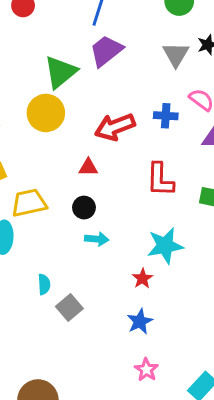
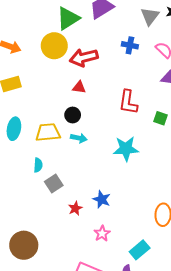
blue cross: (166, 116) -> (130, 45), moved
red arrow: (115, 127) -> (84, 58), moved
yellow trapezoid: (29, 203) -> (48, 132), moved
red star: (142, 278) -> (75, 208), moved
blue star: (140, 321) -> (102, 199), turned -30

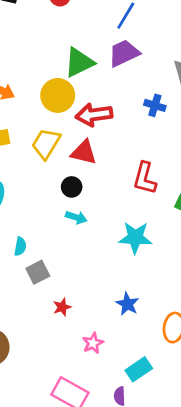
red triangle: (79, 87) -> (84, 152), size x1.5
yellow trapezoid: (48, 132) -> (46, 144), moved, turned -60
blue star: (102, 199) -> (127, 304), moved

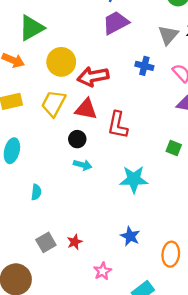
green triangle: (79, 62) -> (31, 28), moved
red L-shape: (145, 178) -> (118, 125), moved
gray square: (38, 272) -> (46, 242), moved

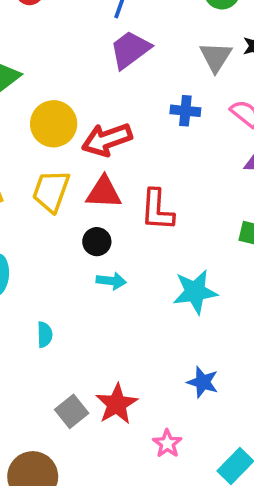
red star: (75, 242) -> (117, 404), size x1.6

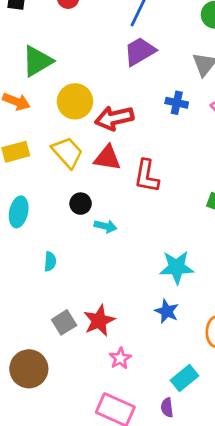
yellow trapezoid: (51, 191) -> (67, 152), turned 112
black circle: (97, 242) -> (81, 204), moved
cyan star: (195, 292) -> (177, 267), moved
pink star: (167, 444) -> (120, 358), moved

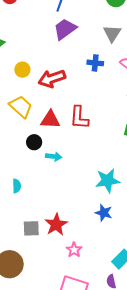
yellow circle: (75, 101) -> (22, 70), size x0.6
red triangle: (107, 158) -> (50, 120), moved
gray square: (64, 322) -> (31, 228), turned 36

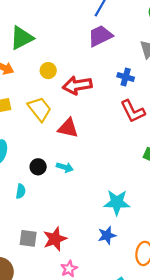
red L-shape: (79, 118) -> (133, 111), moved, turned -40
black circle: (34, 142) -> (38, 167), moved
blue star: (104, 213) -> (107, 235), turned 30

